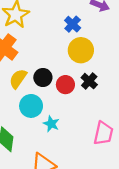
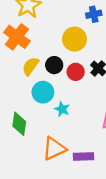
blue cross: (73, 24) -> (94, 14), moved, turned 35
yellow circle: (81, 50) -> (75, 39), moved

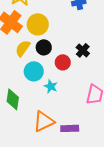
yellow circle: (75, 39) -> (38, 24), moved
red circle: (76, 72) -> (63, 62), moved

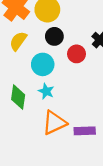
yellow semicircle: (23, 48) -> (18, 41), moved
cyan star: (51, 86) -> (46, 91), moved

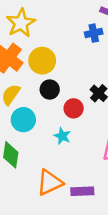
cyan circle: (43, 64) -> (23, 120), moved
cyan star: (46, 91) -> (62, 136), moved

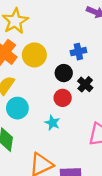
blue cross: (94, 33) -> (78, 52), moved
black circle: (50, 90) -> (64, 73), moved

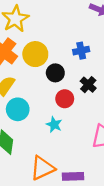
black circle: (64, 73) -> (55, 73), moved

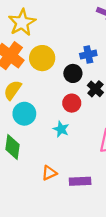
black circle: (55, 73) -> (73, 73), moved
orange triangle: (42, 168) -> (49, 173), size x0.6

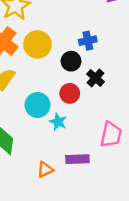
cyan circle: (24, 114) -> (37, 105), moved
purple rectangle: (80, 181) -> (77, 159), moved

